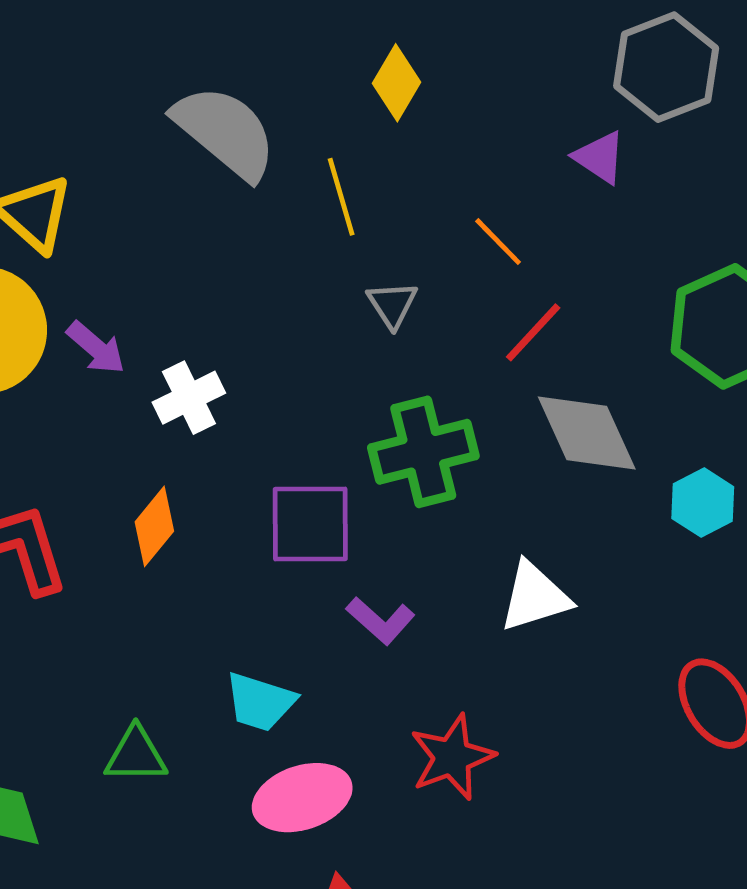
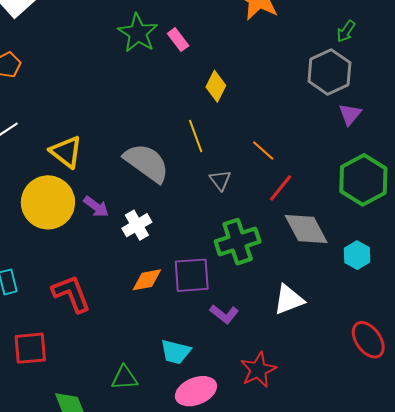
gray semicircle: (225, 132) -> (147, 163), moved
purple triangle: (600, 157) -> (350, 114), moved, turned 40
orange diamond: (154, 526) -> (147, 280), moved, turned 44

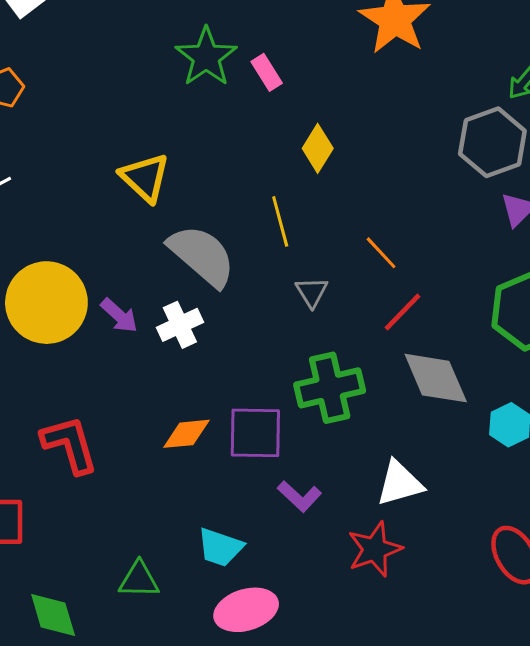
yellow triangle: (66, 152) -> (145, 178), moved
white cross: (137, 225) -> (180, 325), moved
red star: (258, 370) -> (375, 549), moved

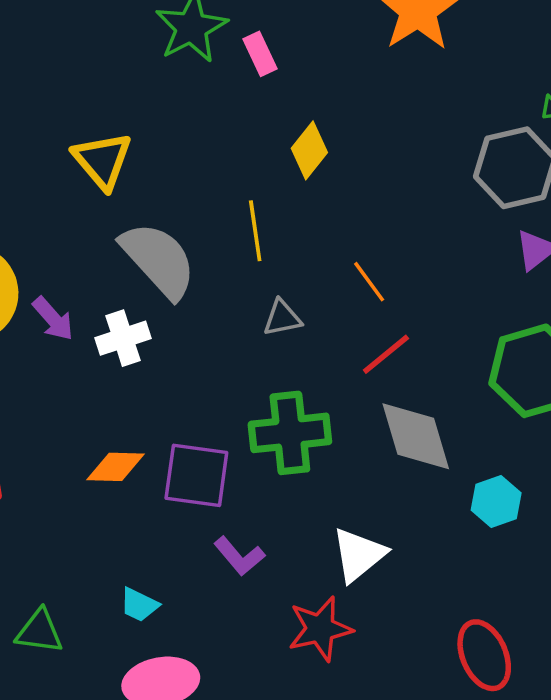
gray triangle: (312, 292) -> (282, 318), turned 44
white triangle: (400, 483) -> (359, 555), turned -30
cyan trapezoid: (220, 547) -> (139, 605), size x0.7

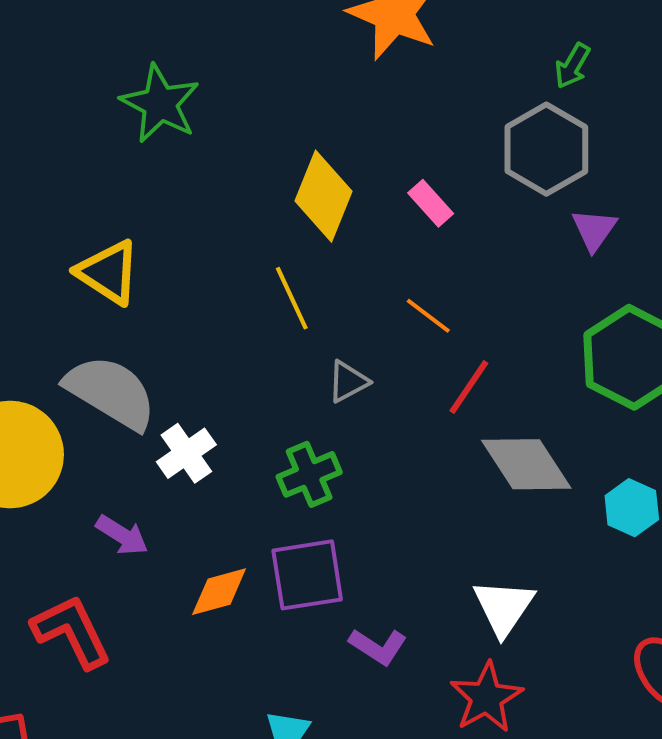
pink rectangle: (260, 54) -> (431, 203), moved
yellow diamond: (309, 150) -> (324, 196), size x1.4
gray semicircle: (159, 260) -> (111, 392), moved
purple arrow: (53, 319) -> (122, 535), moved
green cross: (290, 433) -> (309, 474), moved, size x0.7

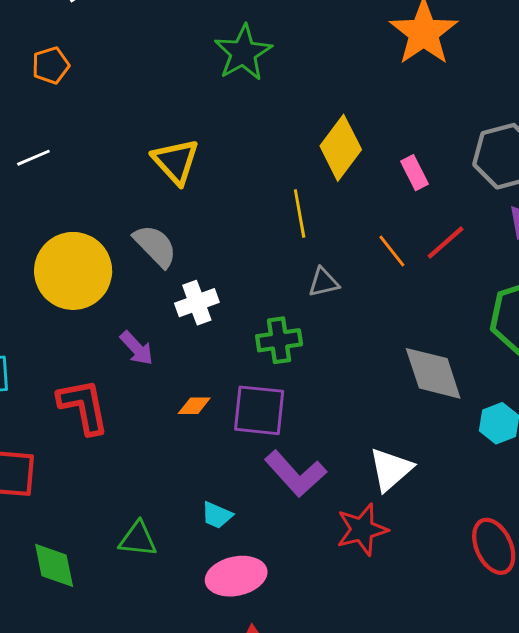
red line: (469, 387) -> (446, 242), moved
gray semicircle: (111, 392) -> (155, 246), size x0.7
orange diamond: (219, 592) -> (194, 406), size x0.7
purple L-shape: (378, 647) -> (295, 474), size x1.5

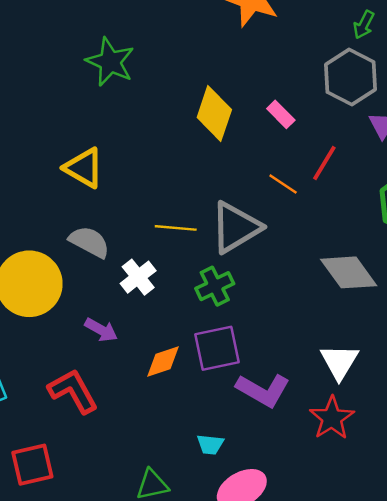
yellow line: (300, 213) -> (176, 228), moved, turned -57
gray triangle: (323, 282) -> (236, 227), size x2.0
orange diamond: (194, 406) -> (163, 362), size x1.4

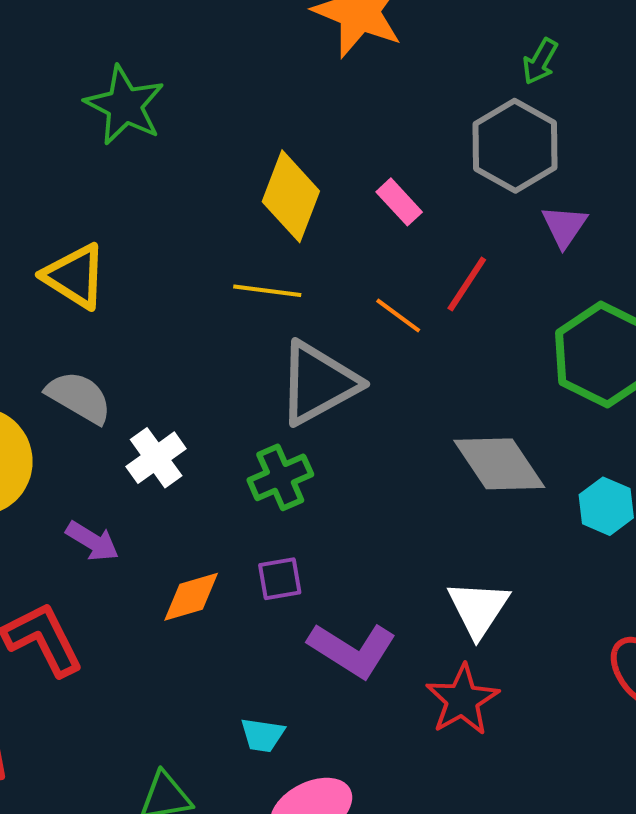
yellow line: (176, 228) -> (267, 291), moved
purple square: (217, 348) -> (280, 579), size x0.6

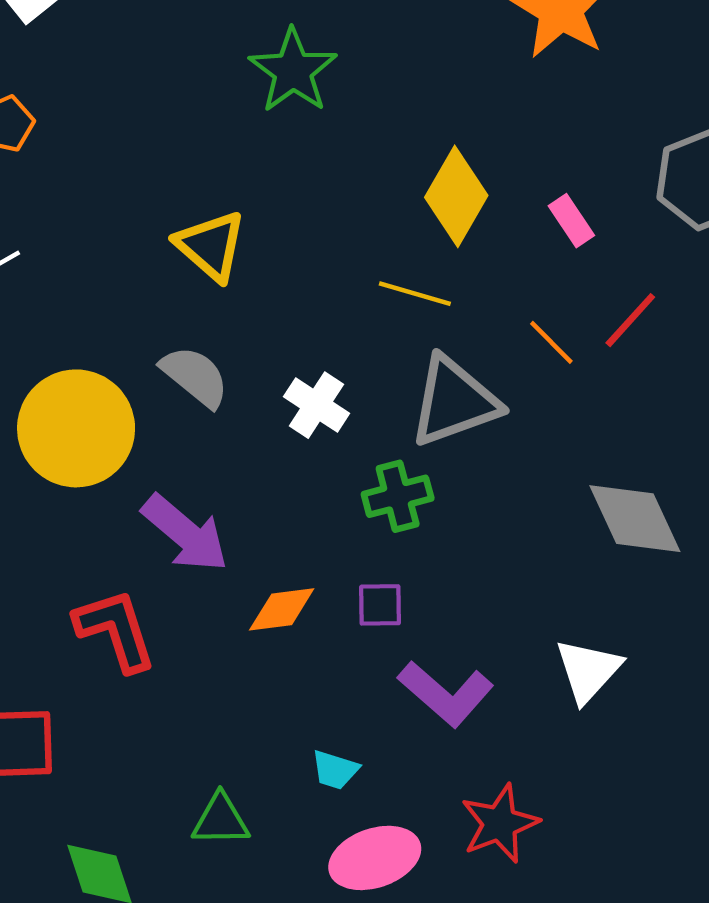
white cross: (156, 458) -> (317, 405), moved, turned -30
purple arrow: (92, 541) -> (185, 533), size x1.6
red star: (462, 700) -> (500, 823), moved

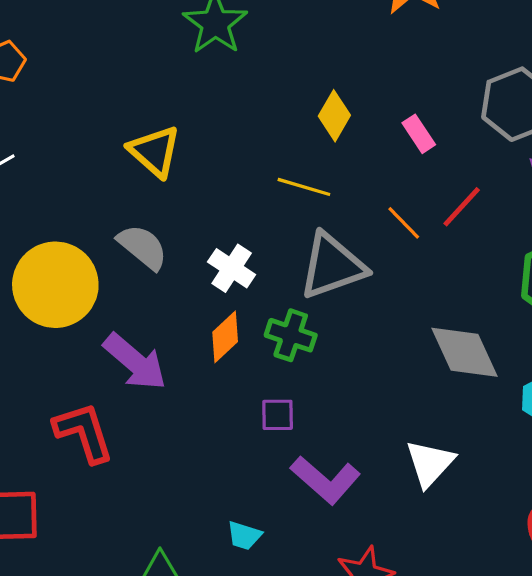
yellow diamond: (456, 196) -> (334, 116), size x0.7
green cross: (398, 496) -> (291, 335), turned 33
orange diamond: (282, 609) -> (225, 337), moved, turned -36

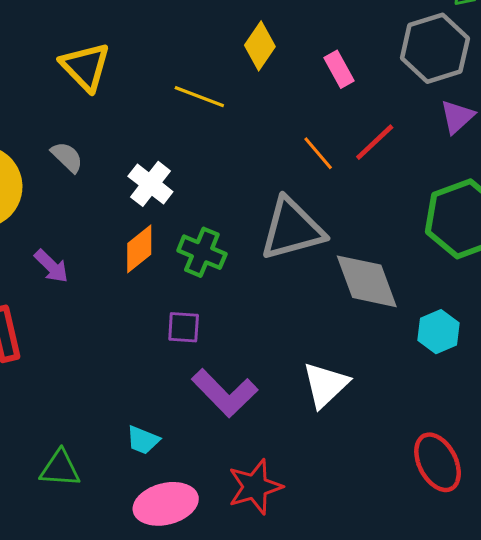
yellow line: (304, 187) -> (199, 97), moved
gray semicircle: (143, 247) -> (67, 157), size x0.7
gray triangle: (332, 266) -> (292, 229), moved
purple arrow: (135, 362) -> (51, 266), size x0.6

